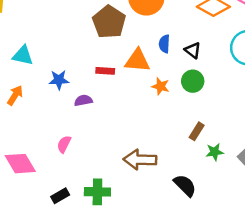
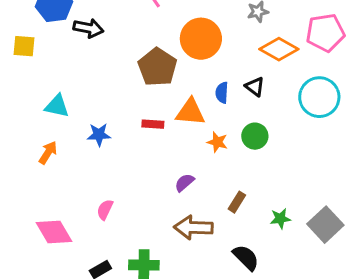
black triangle: (193, 50) -> (255, 87), moved
purple semicircle: (83, 100) -> (184, 183), moved, turned -30
brown rectangle: (197, 131) -> (237, 202), moved

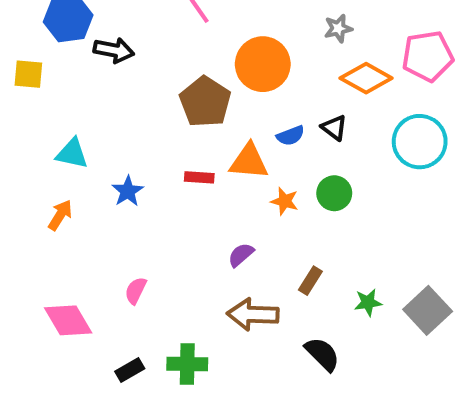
blue semicircle: (222, 93) -> (291, 136), turned -114
blue star: (99, 135) -> (128, 191), turned -30

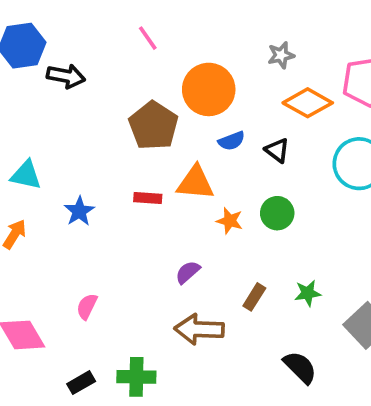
blue semicircle: (291, 136) -> (232, 141), moved
green star: (368, 302) -> (308, 293), moved
black semicircle: (322, 354) -> (300, 367), moved

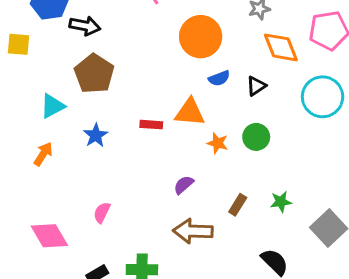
orange diamond: (308, 103) -> (281, 47), turned 39
brown pentagon: (153, 126) -> (94, 74), moved
black triangle: (277, 150) -> (256, 86), turned 50
cyan triangle: (26, 175) -> (52, 106), turned -40

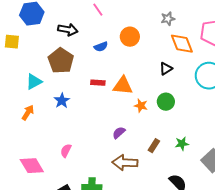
black arrow: (85, 26) -> (68, 30), moved
orange circle: (201, 37) -> (130, 37), size x0.7
blue semicircle: (219, 78) -> (101, 47), moved
red rectangle: (151, 125) -> (98, 83), moved

